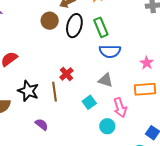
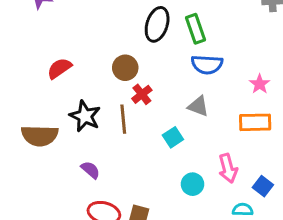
brown circle: (50, 21) -> (125, 68), moved
pink arrow: (120, 108) -> (228, 168), moved
purple semicircle: (42, 124) -> (90, 170), moved
cyan circle: (107, 126) -> (193, 184), moved

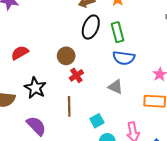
brown line: (123, 119) -> (69, 106), moved
cyan square: (173, 137) -> (97, 121), moved
purple semicircle: (90, 170) -> (36, 126), size x1.5

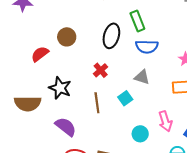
black ellipse: (91, 27) -> (111, 36), moved
brown circle: (66, 56) -> (67, 37), moved
cyan square: (97, 121) -> (125, 98), moved

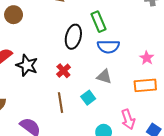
brown circle: (67, 37) -> (14, 15), moved
black star: (60, 88) -> (27, 65), moved

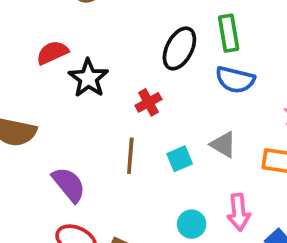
gray triangle: (104, 77) -> (223, 145), moved

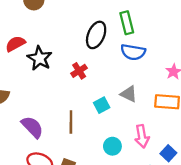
brown line: (130, 156) -> (71, 122), moved

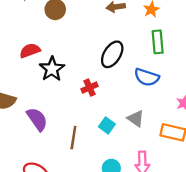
green rectangle: (127, 23) -> (158, 42), moved
cyan square: (102, 105) -> (107, 125), turned -35
purple semicircle: (32, 127) -> (37, 119), moved

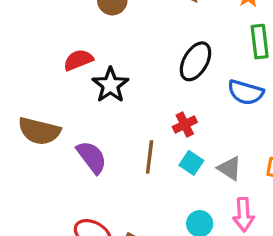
red cross: (90, 88) -> (185, 125), moved
gray triangle: (136, 119) -> (230, 168), moved
brown line: (73, 138) -> (150, 157), moved

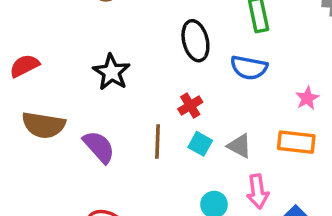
red semicircle: (78, 60) -> (24, 66), moved
black ellipse: (196, 61) -> (195, 41), turned -39

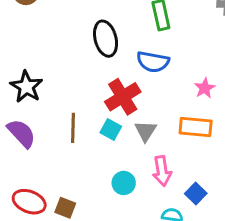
black star: (112, 72) -> (26, 87), moved
red cross: (190, 106) -> (123, 97), moved, size x1.6
gray triangle: (239, 146) -> (145, 131), turned 35

